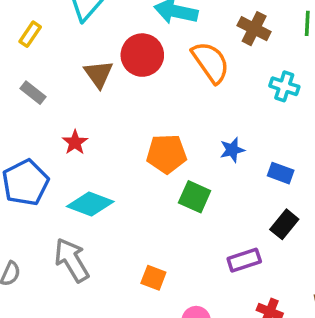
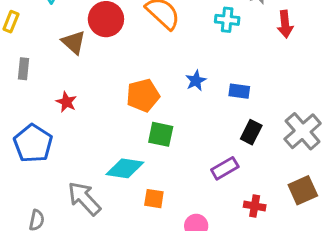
gray rectangle: (33, 93) -> (24, 69), turned 70
green square: (195, 197) -> (161, 134), moved
cyan diamond: (90, 204) -> (125, 168), moved

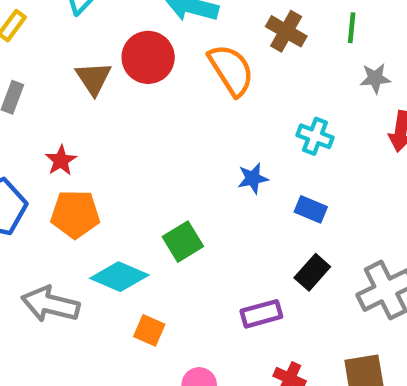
cyan cross: (227, 20) -> (315, 136), moved
orange pentagon: (143, 95) -> (75, 214), moved
green square: (161, 134) -> (183, 242), turned 32
gray arrow: (84, 198) -> (50, 304), turned -48

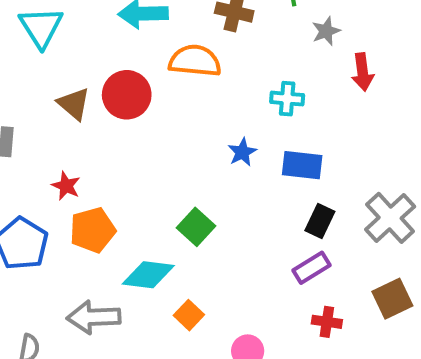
red circle: (148, 57) -> (127, 95), moved
orange semicircle: (231, 70) -> (195, 61), turned -36
blue rectangle: (311, 209) -> (302, 165), size x1.4
purple rectangle: (261, 314) -> (311, 268), moved
orange square: (149, 330) -> (189, 315), turned 36

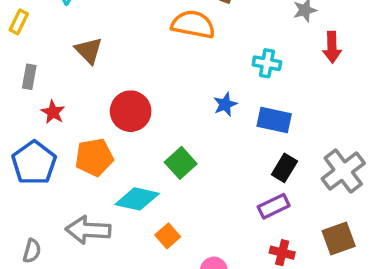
red circle: (127, 95) -> (131, 111), moved
red star: (66, 186) -> (53, 112), moved

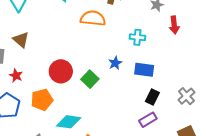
brown triangle: (89, 51) -> (21, 40), moved
green square: (181, 163) -> (90, 79), moved
gray cross: (343, 171) -> (186, 96), size x0.7

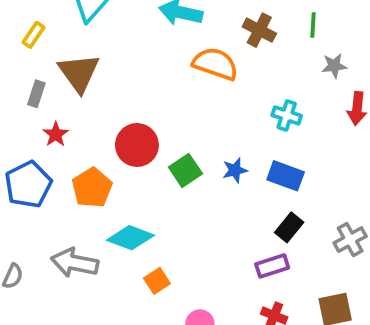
brown triangle: (21, 40) -> (79, 73), size x1.4
blue star: (115, 63) -> (235, 170), moved
orange pentagon: (42, 100) -> (92, 188), turned -30

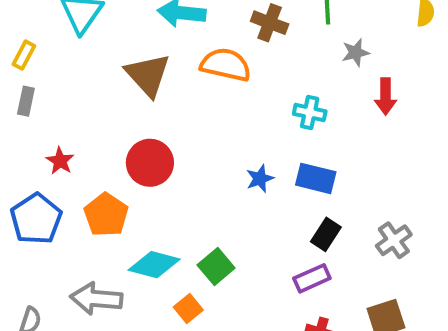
brown triangle: (79, 73) -> (148, 75), moved
gray rectangle: (36, 94) -> (26, 101), moved
green square: (185, 170) -> (216, 267), moved

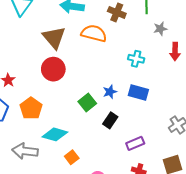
red circle: (150, 163) -> (53, 69), moved
black rectangle: (326, 234) -> (110, 120), moved
green square: (216, 267) -> (87, 103), moved

